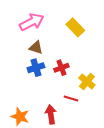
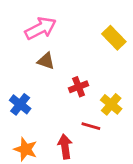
yellow rectangle: (75, 27) -> (114, 38), moved
blue cross: (36, 68) -> (20, 104), moved, turned -35

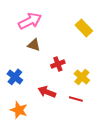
red line: (91, 126) -> (76, 99), moved
red arrow: (65, 147) -> (47, 92), moved, turned -60

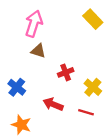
pink arrow: (30, 21) -> (34, 24), turned -45
yellow rectangle: (84, 28) -> (93, 19), moved

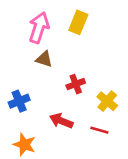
yellow rectangle: (93, 19) -> (78, 22), moved, turned 66
blue cross: (17, 87) -> (19, 101), turned 30

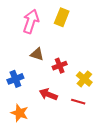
brown triangle: (44, 59) -> (37, 54), moved

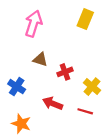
yellow rectangle: (62, 17) -> (85, 19), moved
blue cross: (15, 79) -> (17, 87), turned -35

